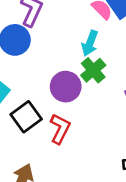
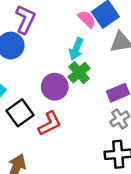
red L-shape: (60, 129) -> (50, 123), turned 36

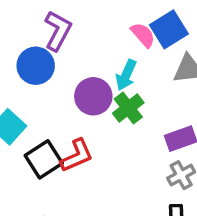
purple circle: (55, 87) -> (93, 96), moved
red L-shape: (50, 123) -> (77, 156), moved

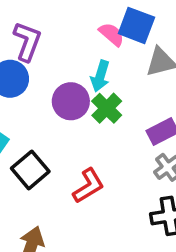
blue square: (169, 29) -> (136, 25), turned -30
red L-shape: (77, 156) -> (88, 186), moved

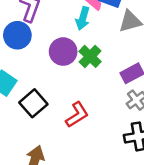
cyan arrow: (100, 76) -> (83, 18), moved

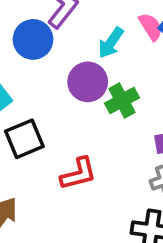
cyan arrow: (83, 18) -> (111, 43), moved

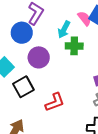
purple circle: (88, 82) -> (39, 57), moved
green cross: (122, 101) -> (74, 46), moved, turned 36

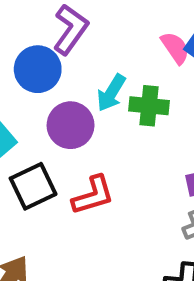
cyan arrow: (64, 30) -> (111, 93), moved
red L-shape: (55, 102) -> (93, 195), moved

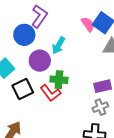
green cross: (149, 106) -> (59, 80), moved
red L-shape: (93, 195) -> (51, 93), turned 70

